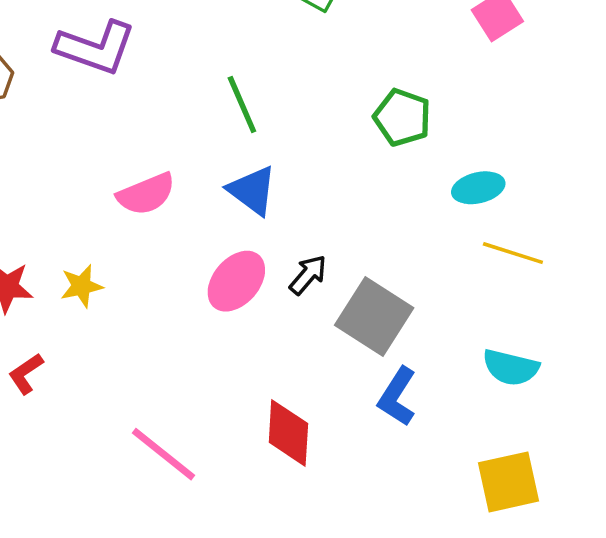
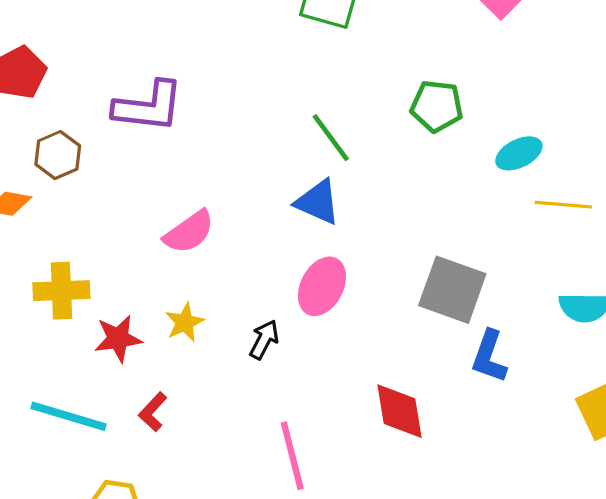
green line: (242, 105) -> (331, 138), moved
pink semicircle: (146, 194) -> (189, 232), moved
black arrow: (308, 275) -> (264, 340), moved
pink line: (163, 454) -> (292, 456), turned 50

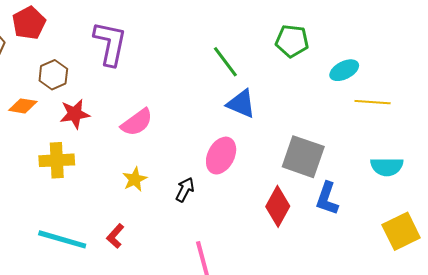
purple L-shape: (148, 107) -> (110, 43), turned -84
blue triangle: (318, 202) -> (241, 104), moved
red star: (118, 338) -> (75, 114), moved
red diamond: (399, 411) -> (278, 206), moved, turned 39

